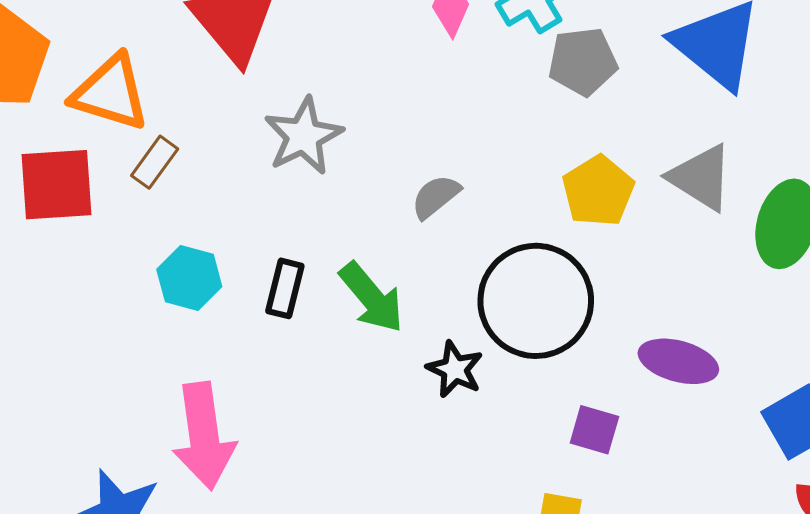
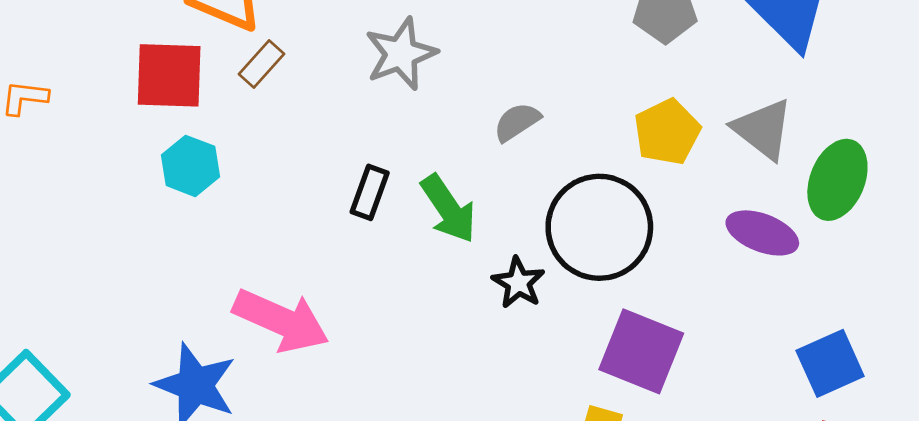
cyan hexagon: (189, 278) -> (190, 166), moved
purple ellipse: (678, 361) -> (762, 233), moved
purple square: (594, 430) -> (641, 351), size x1.8
pink arrow: (204, 436) -> (281, 321), turned -64

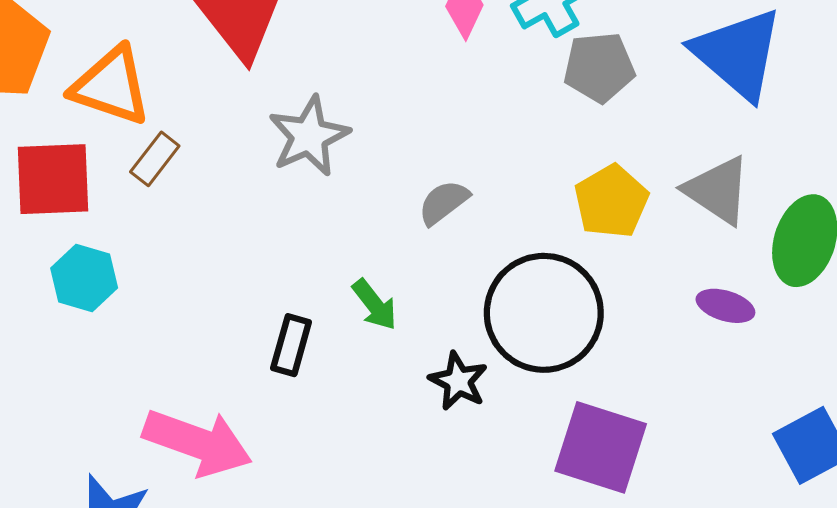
black rectangle: (370, 192) -> (291, 345), moved
green arrow: (449, 209) -> (375, 305), size x0.7
purple ellipse: (762, 233) -> (725, 306), size x0.7

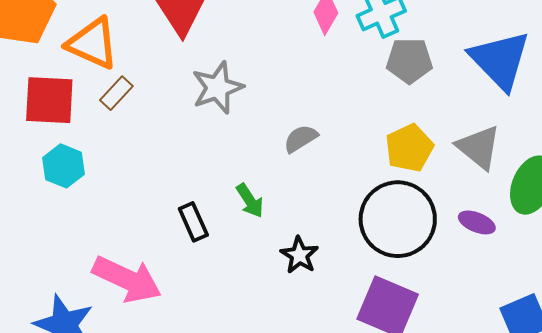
black circle: (544, 313) -> (398, 219), moved
black rectangle: (291, 345) -> (193, 222), turned -45

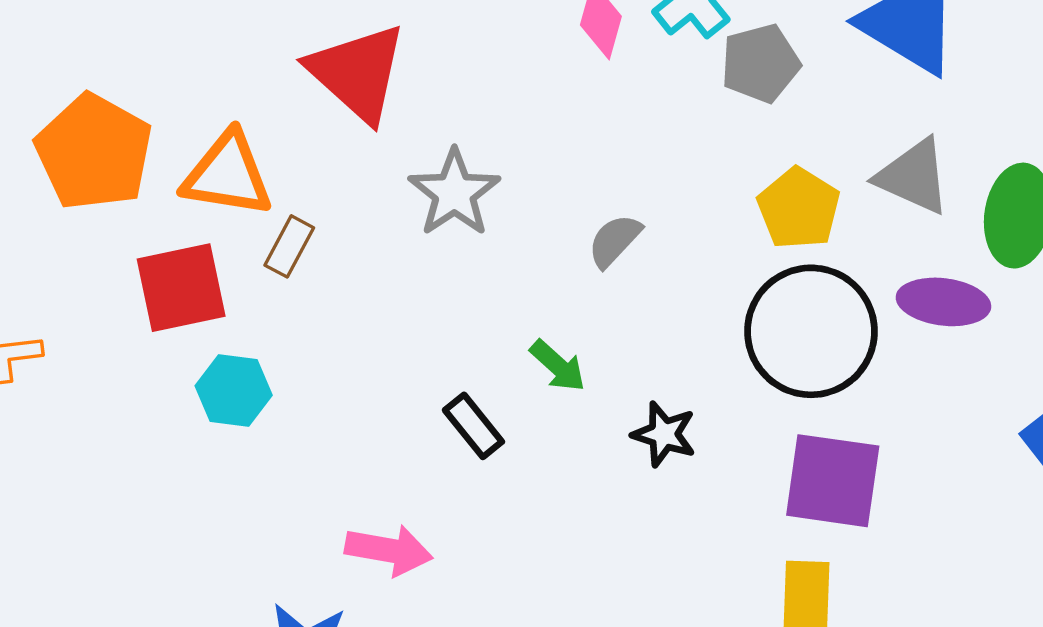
purple ellipse: (477, 222) -> (943, 302), size x1.4
pink arrow: (127, 279) -> (389, 550), size x0.7

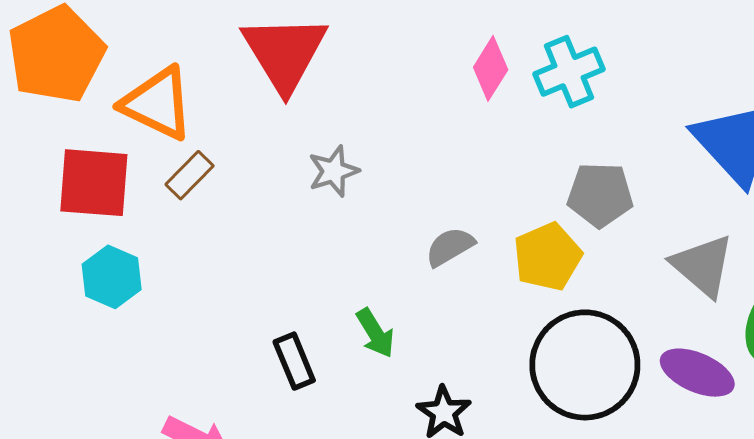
gray pentagon: (760, 63) -> (600, 195), moved
gray star: (454, 193) -> (334, 171), size x0.7
yellow pentagon: (799, 208) -> (547, 257), moved

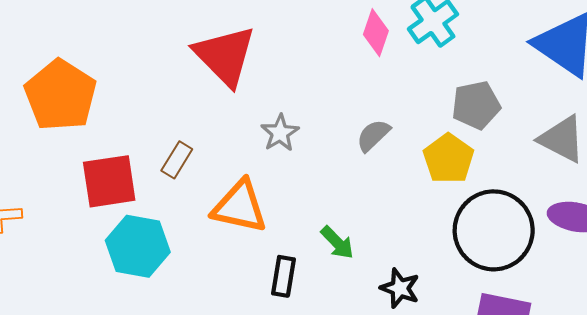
orange triangle: (157, 104) -> (240, 207), moved
gray semicircle: (450, 247) -> (373, 135), moved
cyan hexagon: (112, 277) -> (138, 246), size x1.4
black rectangle: (294, 361) -> (283, 276), turned 45

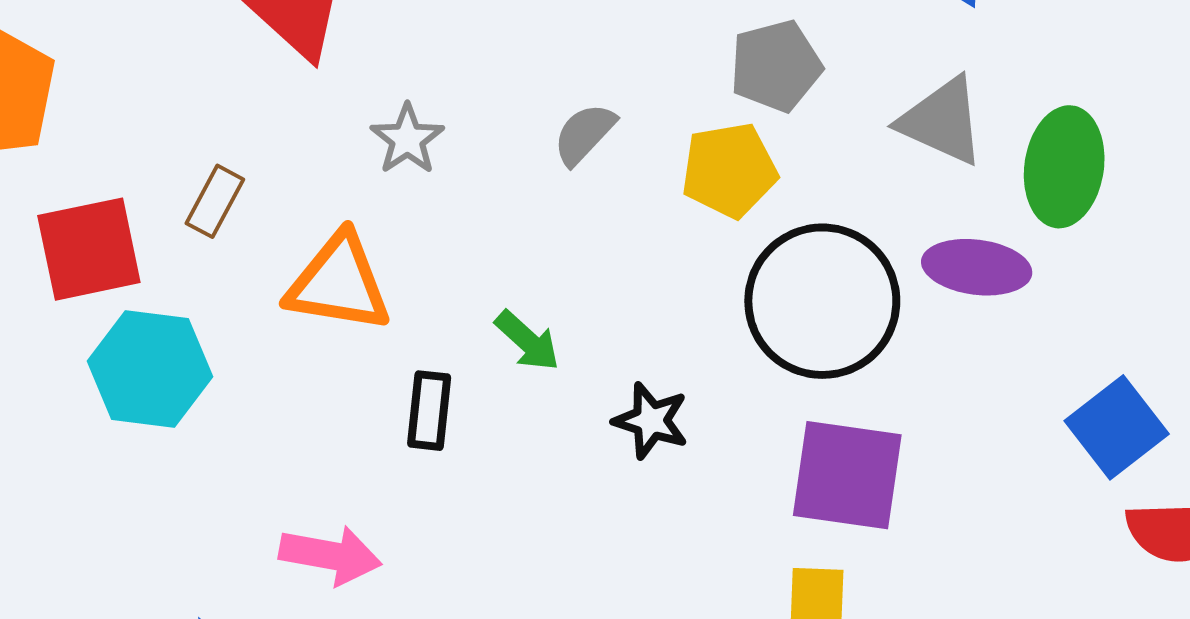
yellow pentagon: (449, 159) -> (729, 170), turned 30

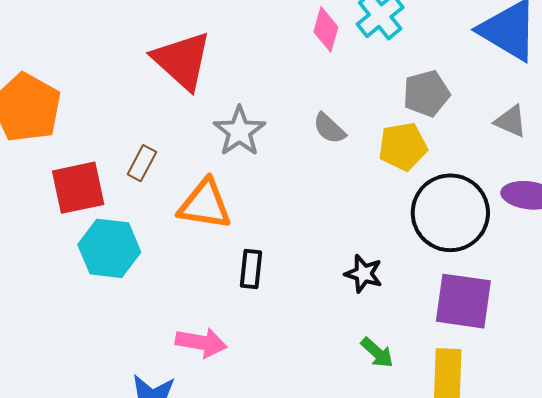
gray triangle: (942, 121) -> (511, 121), size x0.7
gray semicircle: (584, 134) -> (329, 128), turned -90
gray star: (407, 139) -> (239, 131), size x1.4
green arrow: (527, 341) -> (377, 353), moved

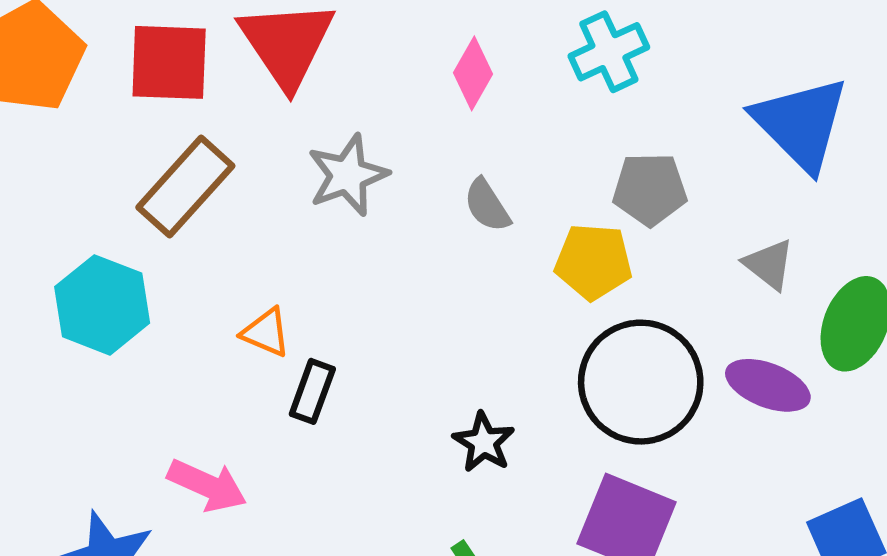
pink diamond: (326, 29) -> (473, 73), moved
brown rectangle: (142, 163) -> (185, 187), size x1.8
red square: (78, 188) -> (169, 62), moved
orange triangle: (205, 204) -> (266, 332), moved, size x0.6

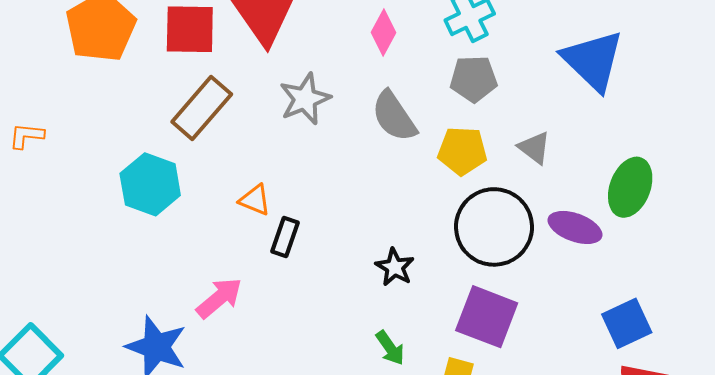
gray pentagon: (650, 189) -> (474, 79), moved
gray semicircle: (487, 205) -> (394, 116), size x1.5
gray triangle: (769, 264) -> (534, 148), moved
pink arrow: (207, 485) -> (219, 298), turned -63

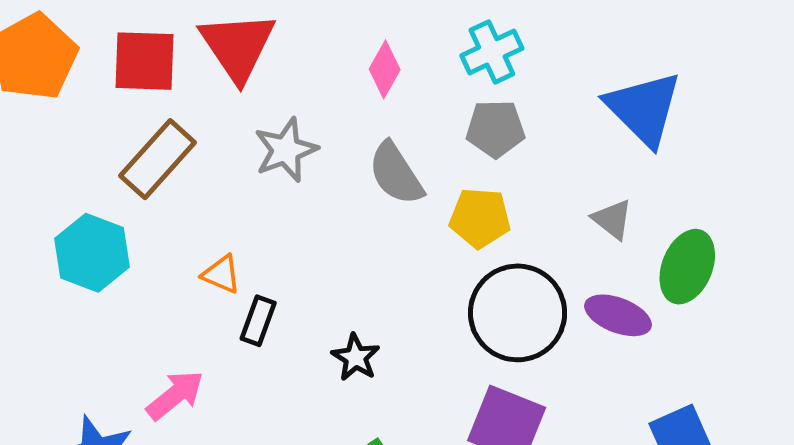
gray triangle: (534, 148) -> (612, 219), moved
black star: (395, 267) -> (356, 357), moved

